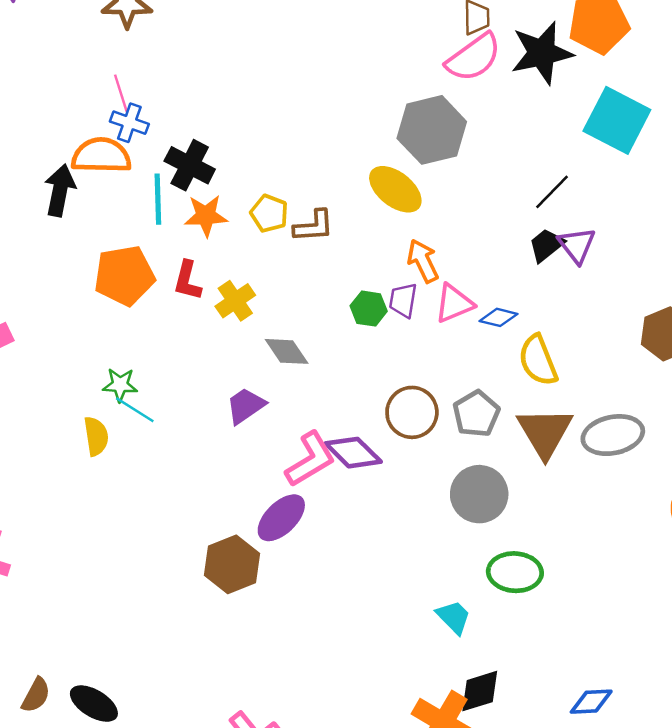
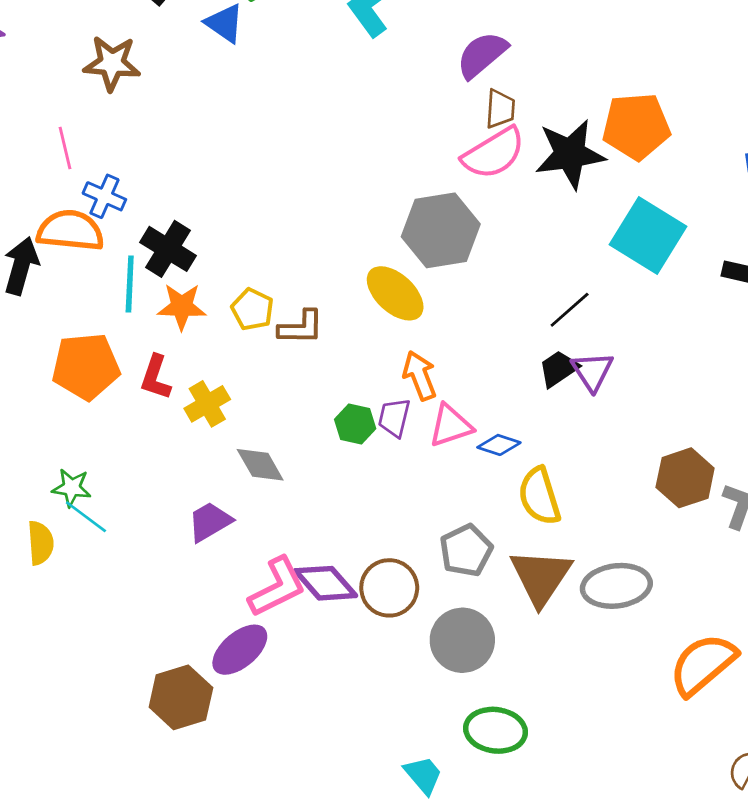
pink line: (121, 93) -> (65, 148), moved
brown circle: (412, 412) -> (389, 588), moved

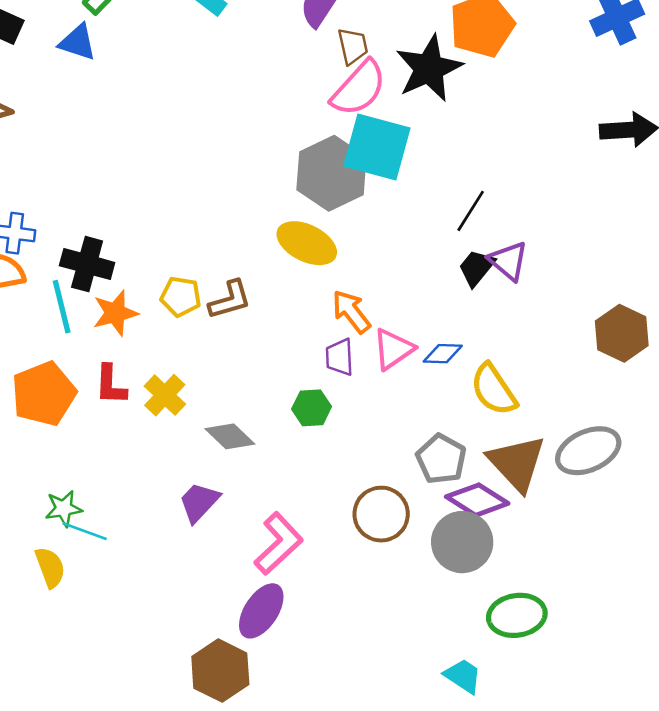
cyan square: (648, 236) -> (377, 147), moved
green hexagon: (355, 424) -> (312, 408), moved
purple diamond: (326, 583) -> (477, 500), moved

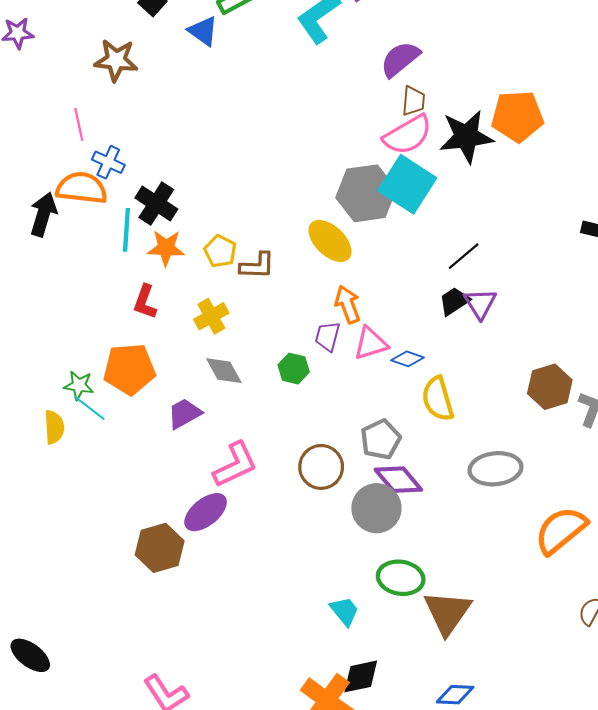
orange pentagon: (44, 394) -> (129, 369), moved
yellow cross: (165, 395) -> (211, 316), moved
brown triangle: (517, 463) -> (447, 613), moved

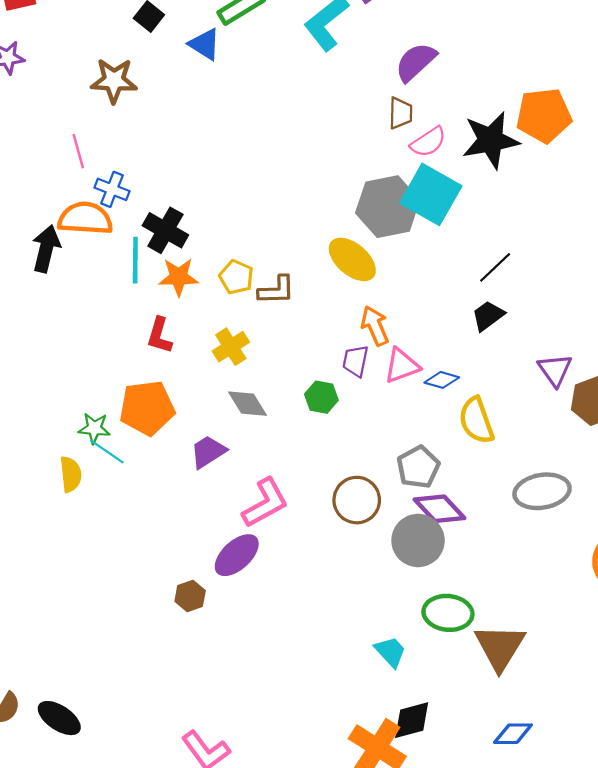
brown trapezoid: (413, 101) -> (401, 113), moved
pink semicircle: (408, 135) -> (428, 142), size x0.7
purple triangle: (480, 304) -> (555, 370), moved
brown hexagon: (160, 548) -> (190, 596), size x0.6

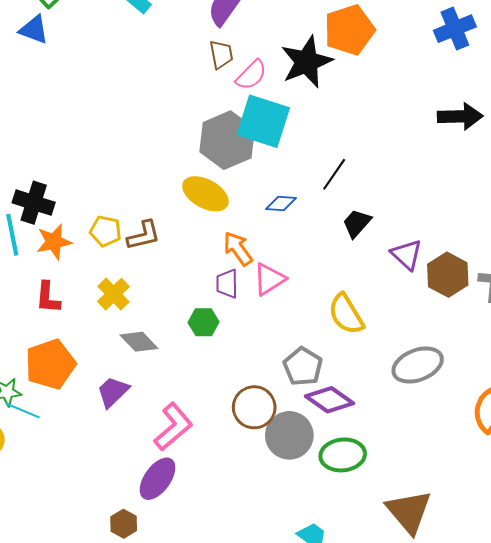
black trapezoid: (488, 316) -> (357, 223), moved
blue diamond: (442, 380) -> (281, 203), moved
gray circle: (418, 540) -> (289, 435), moved
green ellipse: (448, 613) -> (343, 455), moved

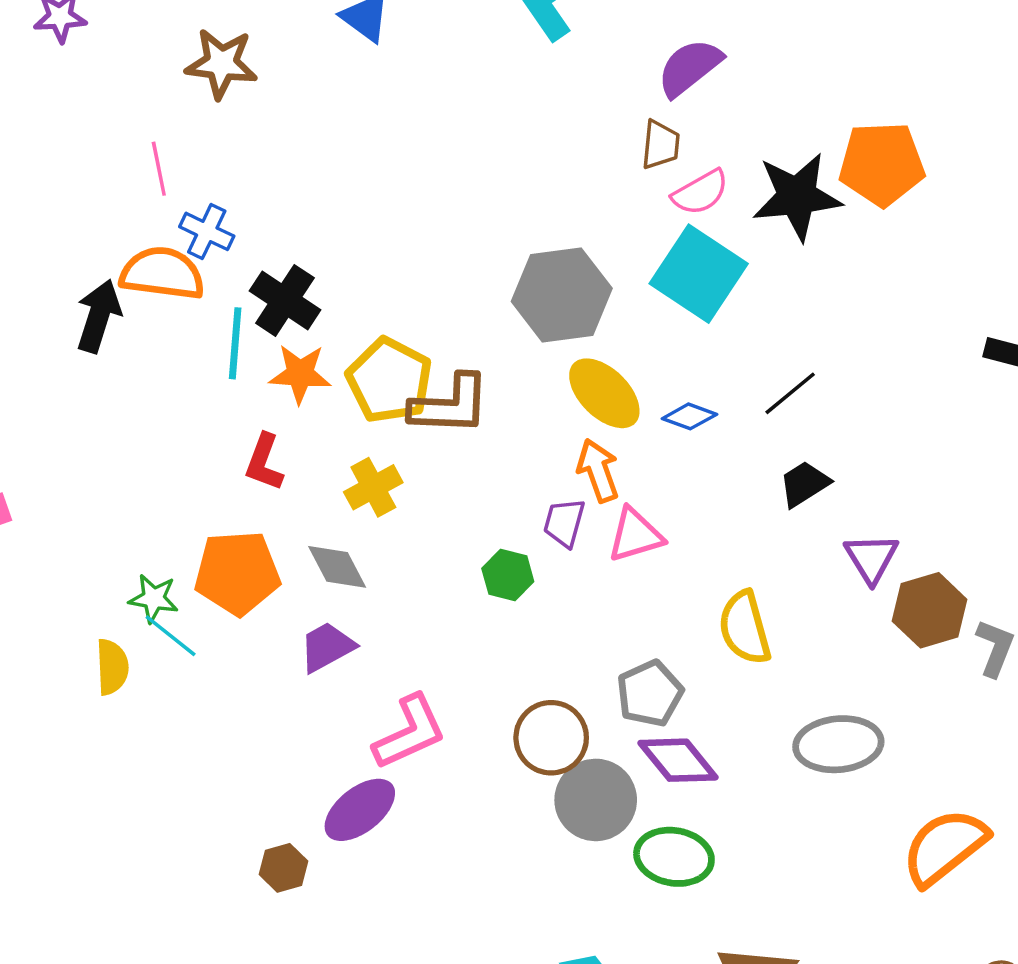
gray hexagon: (227, 140) -> (562, 295), moved
yellow ellipse: (205, 194) -> (604, 393), moved
yellow pentagon: (105, 231) -> (389, 380), size x1.6
brown L-shape: (144, 235) -> (450, 405), size x1.4
gray diamond: (139, 342) -> (337, 567), moved

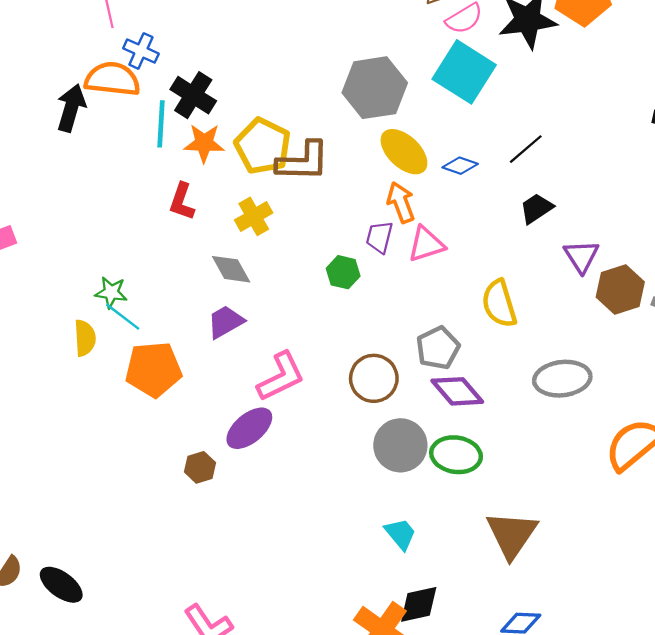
orange pentagon: (237, 573) -> (154, 369), moved
gray circle: (596, 800) -> (400, 445), moved

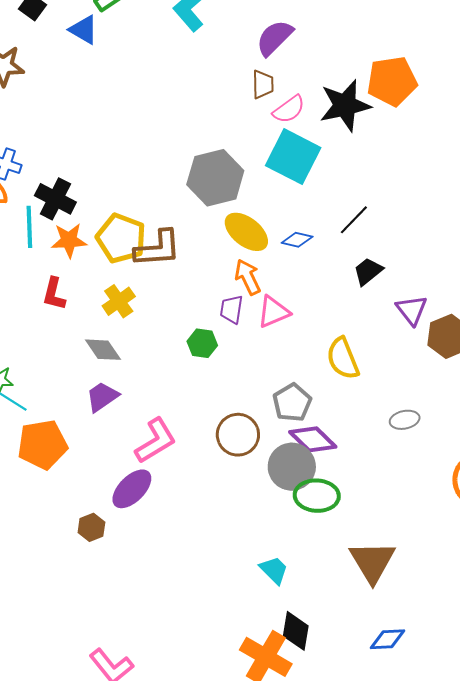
gray ellipse: (562, 379) -> (405, 420), size x0.6
gray circle: (400, 445) -> (292, 467), moved
black diamond: (419, 604) -> (296, 631), turned -63

